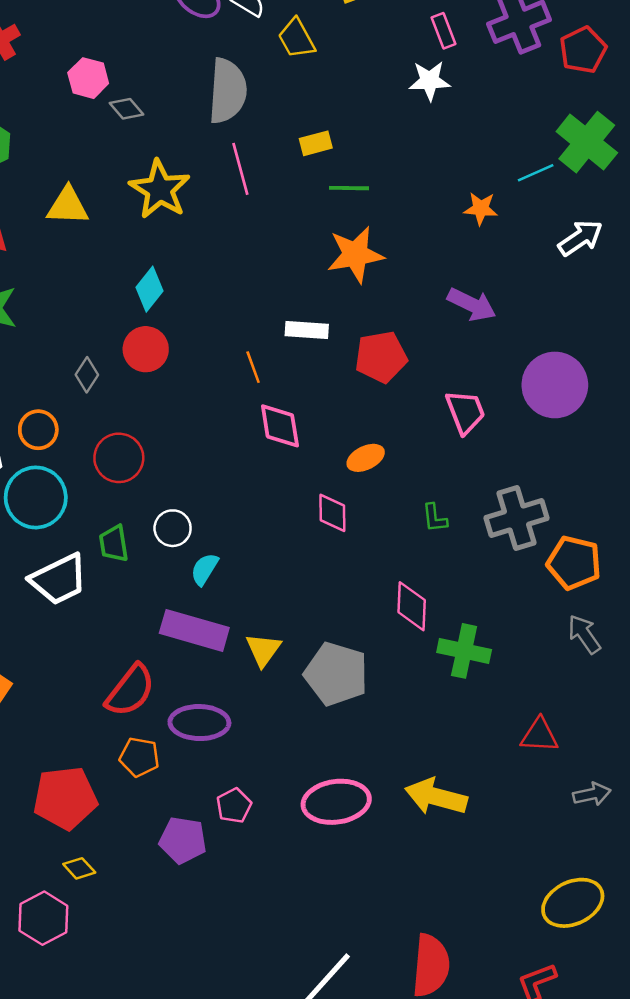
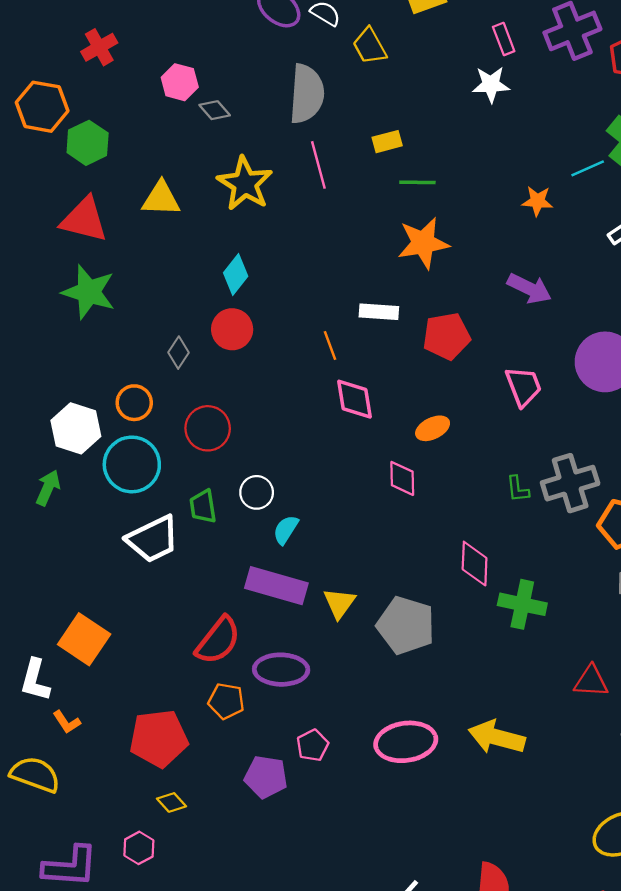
green L-shape: (435, 518) -> (518, 489), moved
pink hexagon: (43, 918) -> (139, 848), size x0.7

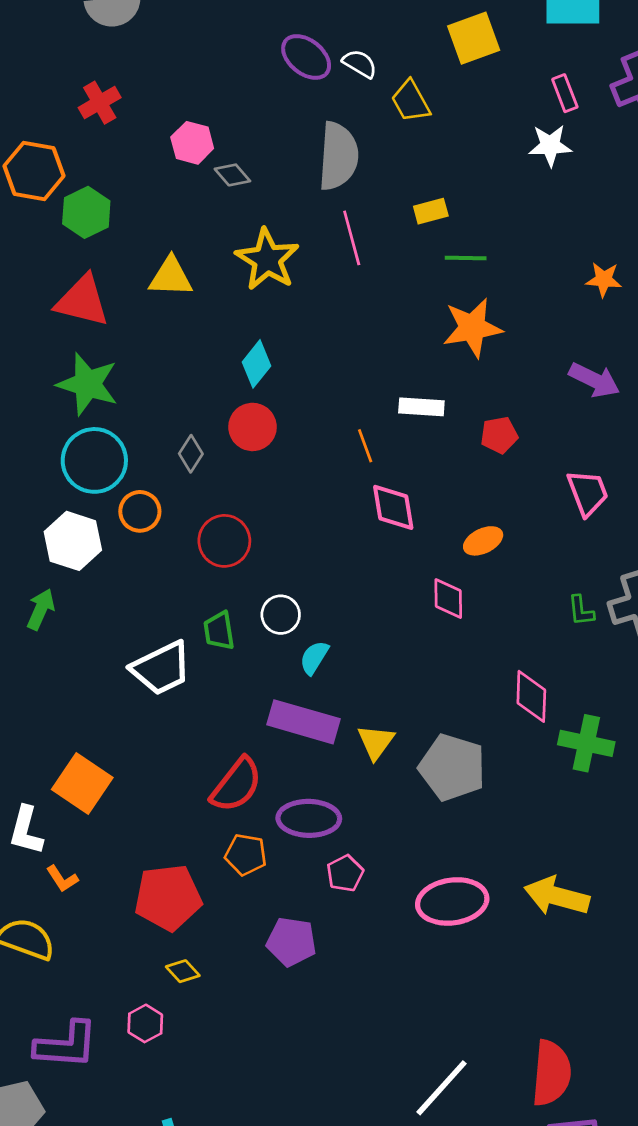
red pentagon: (447, 336) -> (499, 435), size x0.7
cyan circle: (132, 464) -> (94, 460), moved
pink pentagon: (313, 745) -> (345, 873), moved

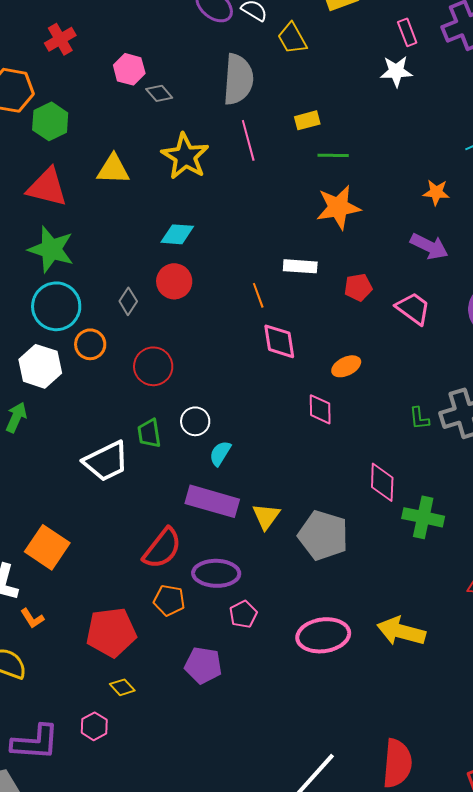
orange star: (604, 279) -> (436, 192), moved
cyan diamond: (257, 364) -> (177, 234), turned 56
pink trapezoid: (588, 493) -> (413, 308), moved, turned -33

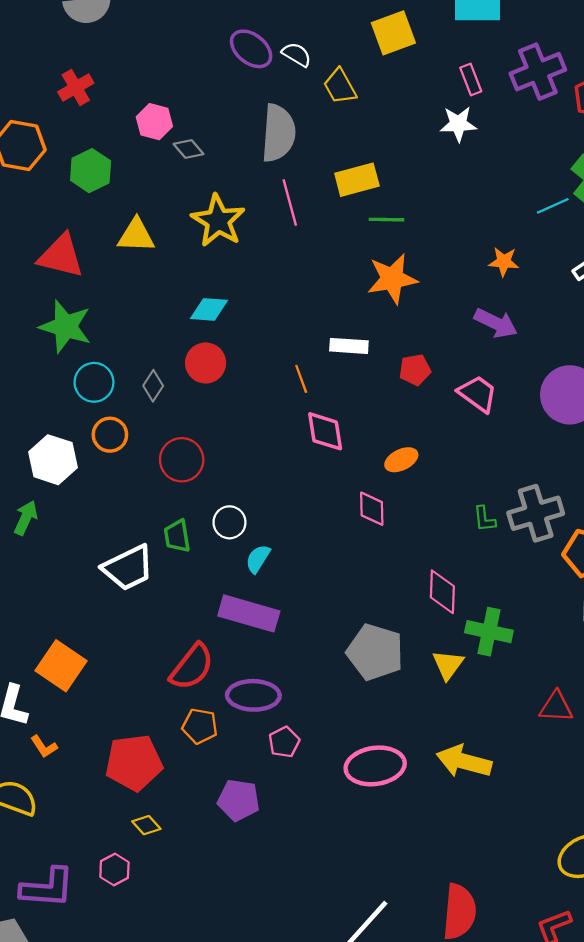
yellow rectangle: (307, 120) -> (357, 180), size x1.5
green hexagon: (50, 121) -> (91, 171), moved
cyan circle: (56, 306) -> (94, 382), moved, size x0.7
yellow triangle: (266, 516) -> (448, 665), moved

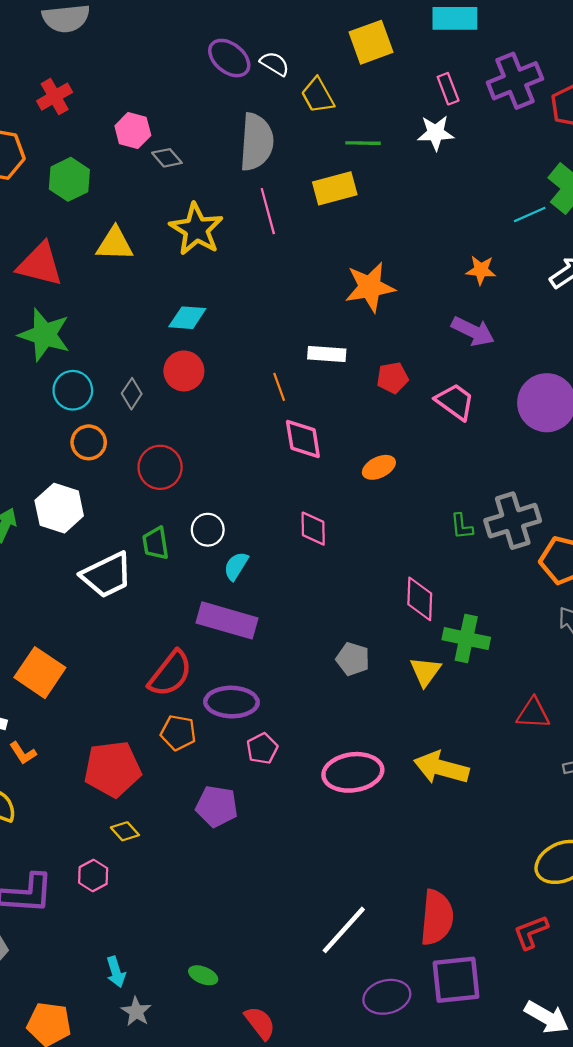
green line: (387, 220) -> (363, 143), moved
white hexagon: (53, 460) -> (59, 508), moved
pink diamond: (372, 509) -> (313, 529), moved
gray pentagon: (375, 652) -> (353, 659), size x0.6

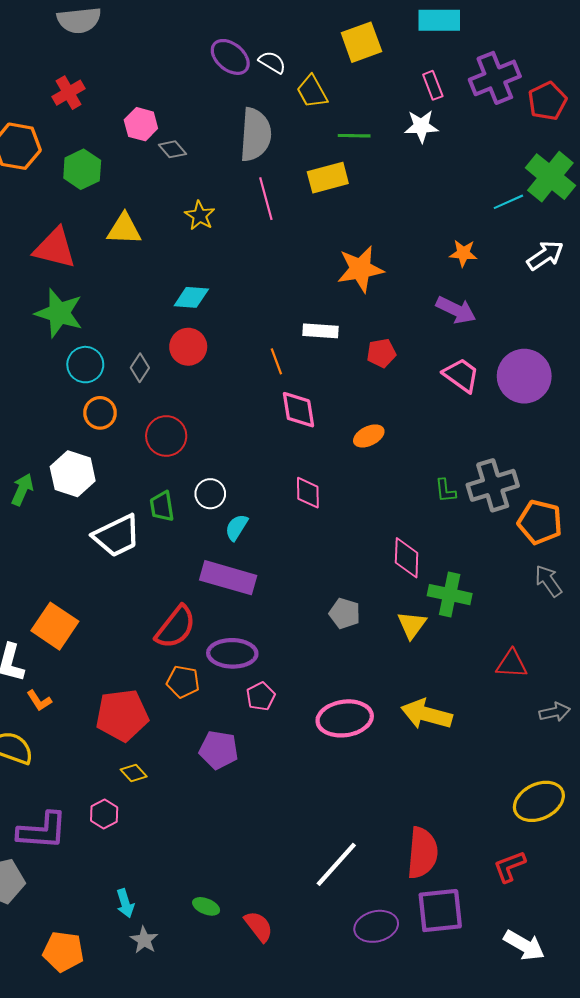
yellow star: (196, 229) -> (200, 215), size x0.6
pink trapezoid: (455, 402) -> (461, 375), moved
red semicircle: (260, 1023) -> (259, 926), moved

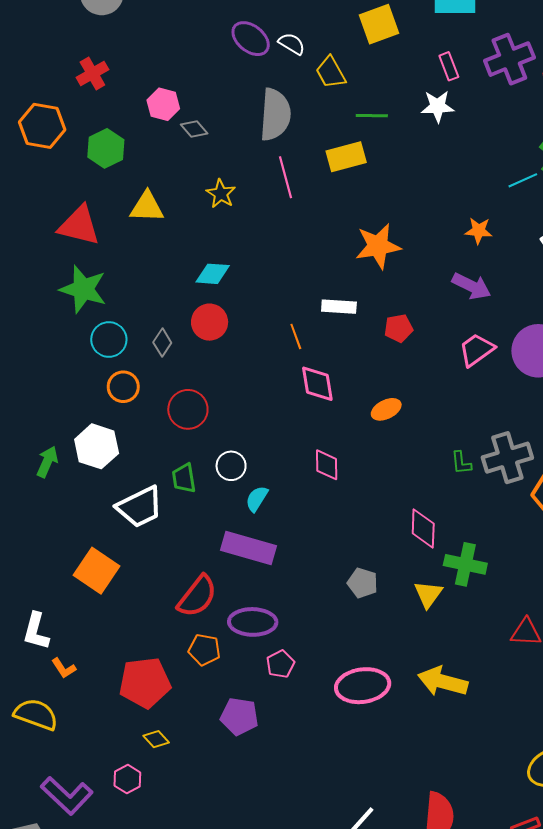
pink trapezoid: (461, 375) -> (477, 350), turned -72
orange square: (55, 626) -> (97, 571), moved
purple L-shape: (42, 831) -> (67, 796), turned 39

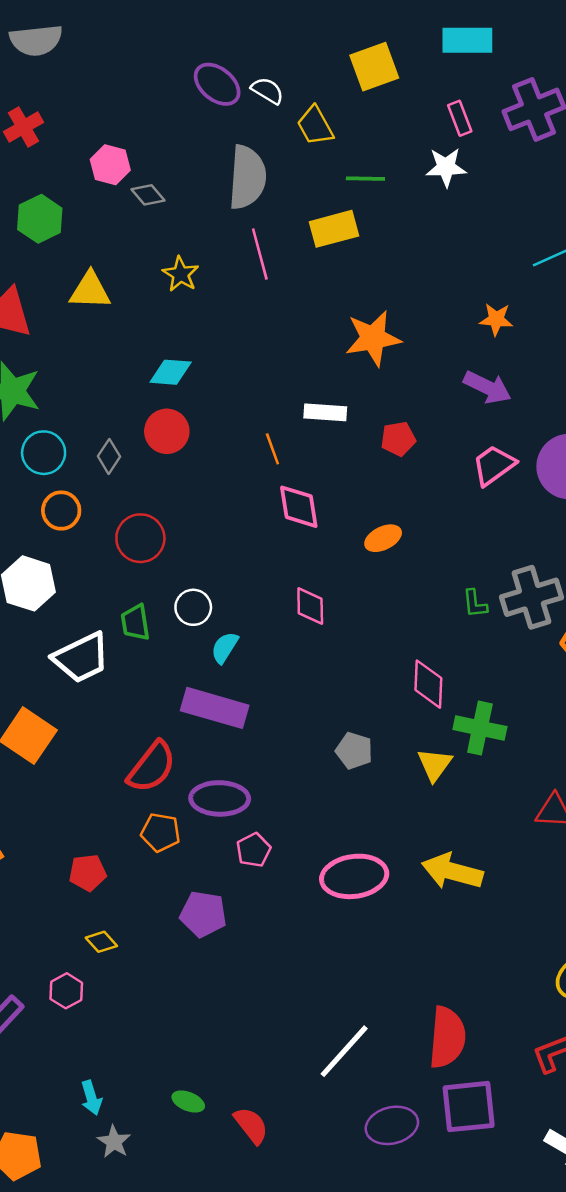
red pentagon: (145, 683) -> (88, 873), size x0.6

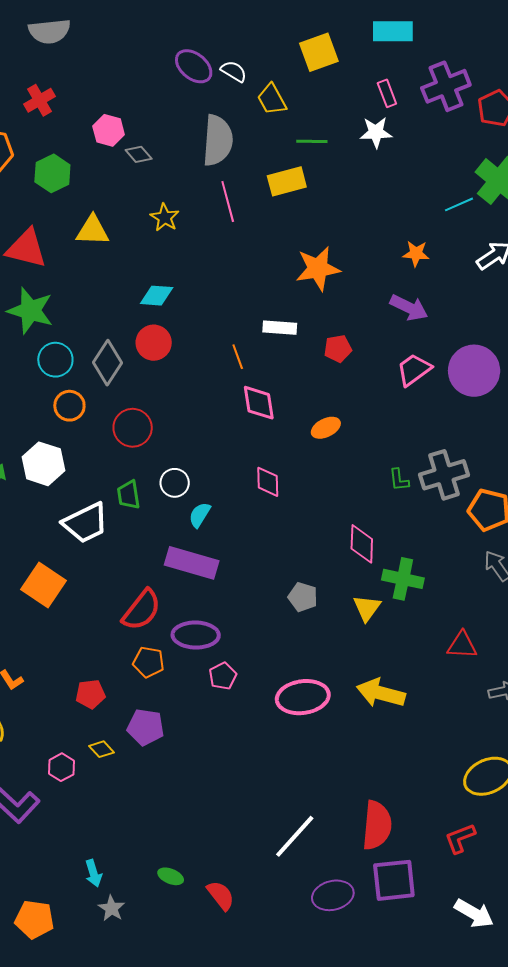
gray diamond: (109, 456) -> (108, 363), size x1.6
purple pentagon: (203, 914) -> (146, 727), moved
pink hexagon: (66, 991) -> (61, 767), moved

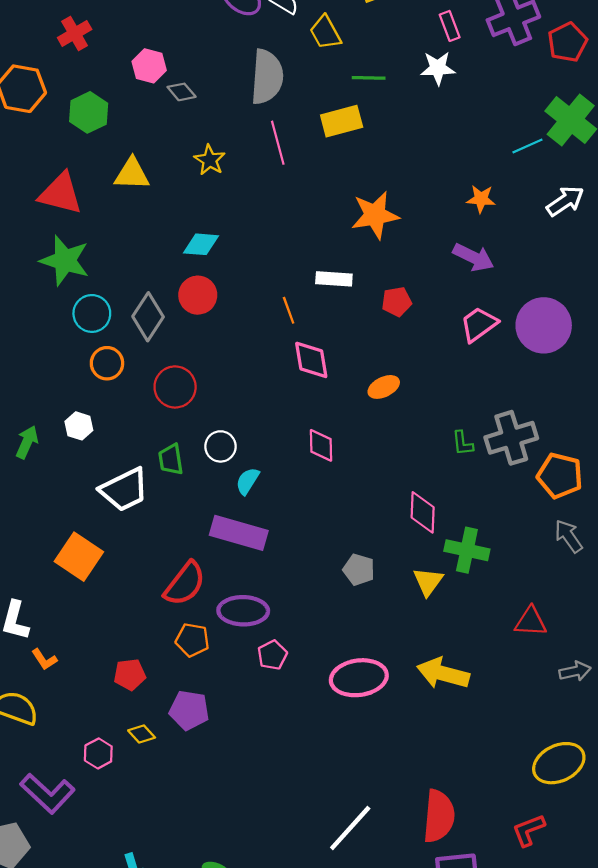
white hexagon: (43, 464) -> (79, 426), size x0.6

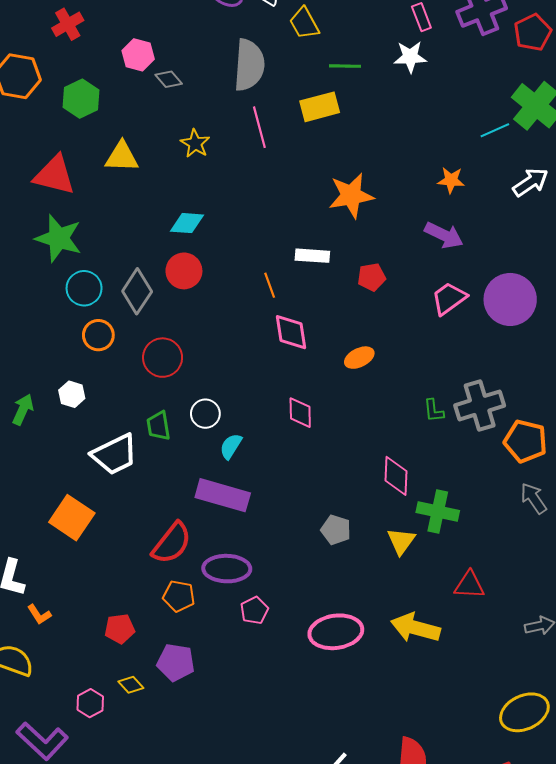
red triangle: (531, 622) -> (469, 585), moved

